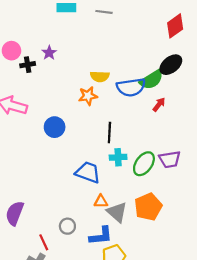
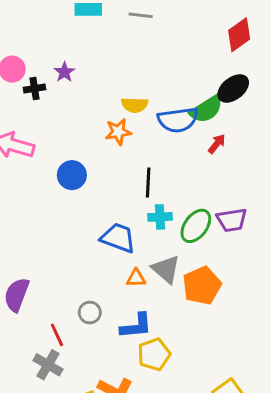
gray triangle: (117, 212) -> (166, 269), moved

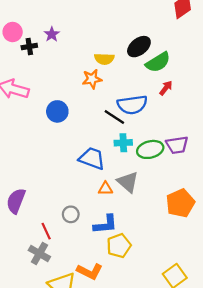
black ellipse: (233, 88) -> (139, 47), moved
blue semicircle: (178, 120) -> (132, 105), moved
black line: (148, 183) -> (114, 117), turned -60
green ellipse: (196, 226) -> (150, 149), turned 40
orange pentagon: (202, 286) -> (180, 203), moved

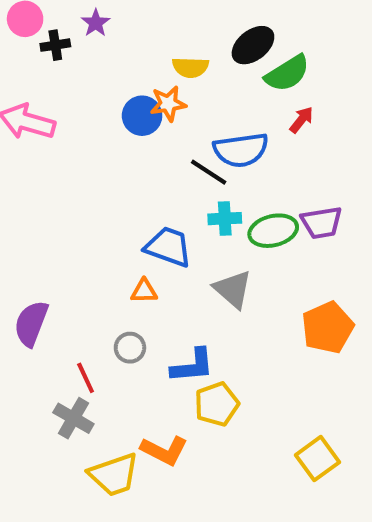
blue circle: (57, 111) -> (142, 116), moved
orange triangle: (105, 189) -> (144, 291), moved

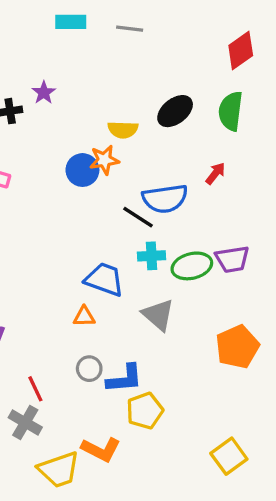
green semicircle: (287, 73) -> (231, 111), moved, turned 129
gray circle: (130, 348) -> (89, 369), moved

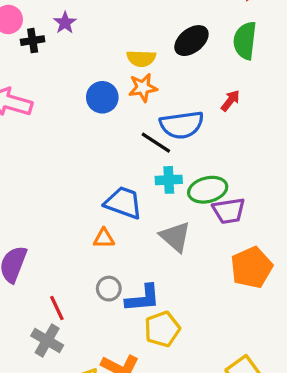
orange star: (104, 160) -> (143, 88), moved
purple trapezoid: (232, 259) -> (229, 211), moved

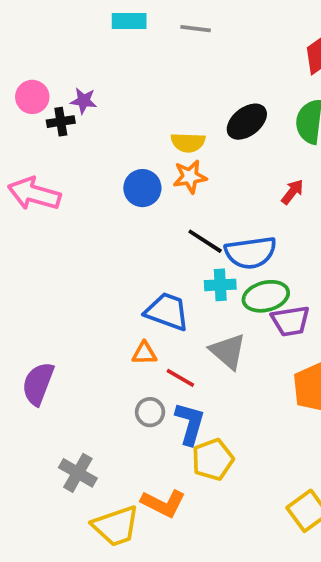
purple star: (65, 23) -> (84, 101), moved, turned -30
blue semicircle: (182, 125) -> (251, 253), moved
blue L-shape: (143, 298) -> (190, 423), turned -69
red line: (57, 308) -> (180, 378), moved, turned -35

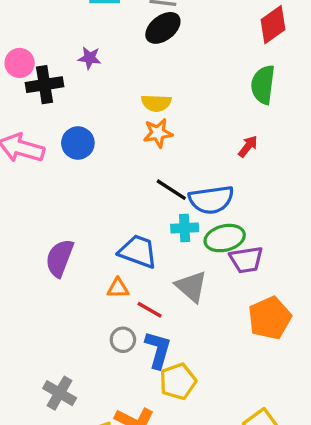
purple star: (84, 101) -> (90, 58), moved
black cross: (61, 122) -> (45, 85), size x1.5
black ellipse: (247, 122) -> (163, 28), moved
blue circle: (142, 188) -> (78, 143), moved
purple semicircle: (38, 384) -> (60, 258), moved

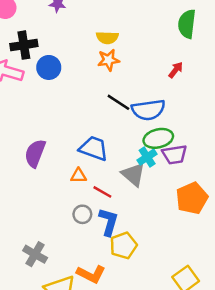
black cross: (45, 85) -> (24, 45), moved
cyan cross: (185, 228) -> (147, 157), moved, turned -30

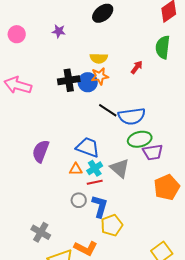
black cross: (24, 45) -> (69, 80), moved
blue circle: (49, 67) -> (88, 82), moved
red arrow: (176, 70) -> (137, 67), moved
cyan cross: (147, 157) -> (95, 168), moved
red line: (102, 192) -> (95, 182), turned -42

